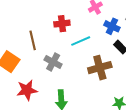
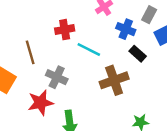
cyan line: (81, 41) -> (89, 49), turned 54
red star: (27, 90) -> (41, 103), moved

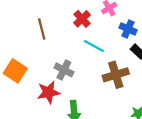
red cross: (65, 30) -> (82, 19), moved, turned -35
brown line: (30, 52) -> (42, 29), moved

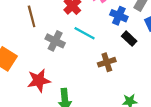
gray cross: (64, 70) -> (55, 41), moved
brown cross: (116, 75) -> (107, 62), size x0.7

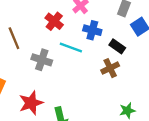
blue cross: (119, 16) -> (92, 30), moved
brown cross: (107, 62) -> (110, 68), moved

